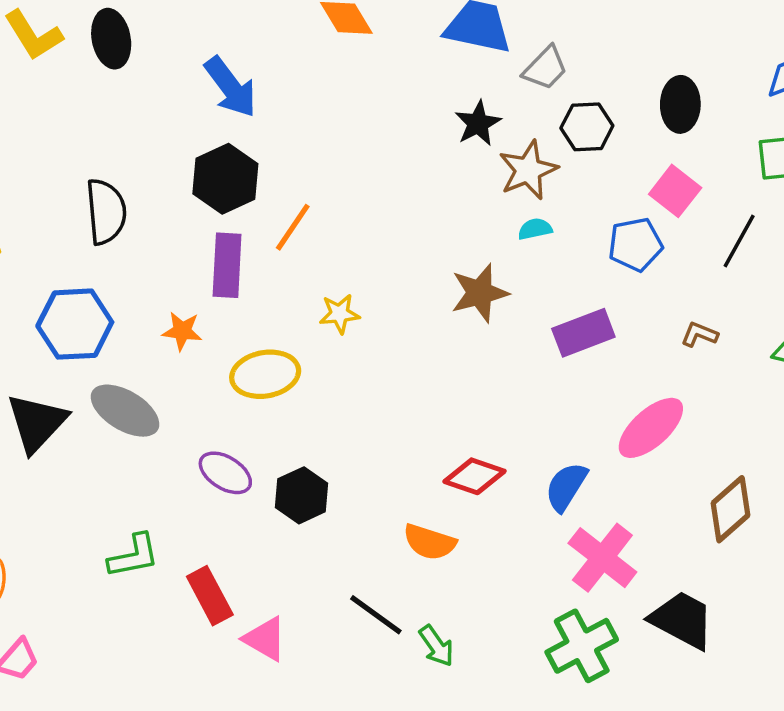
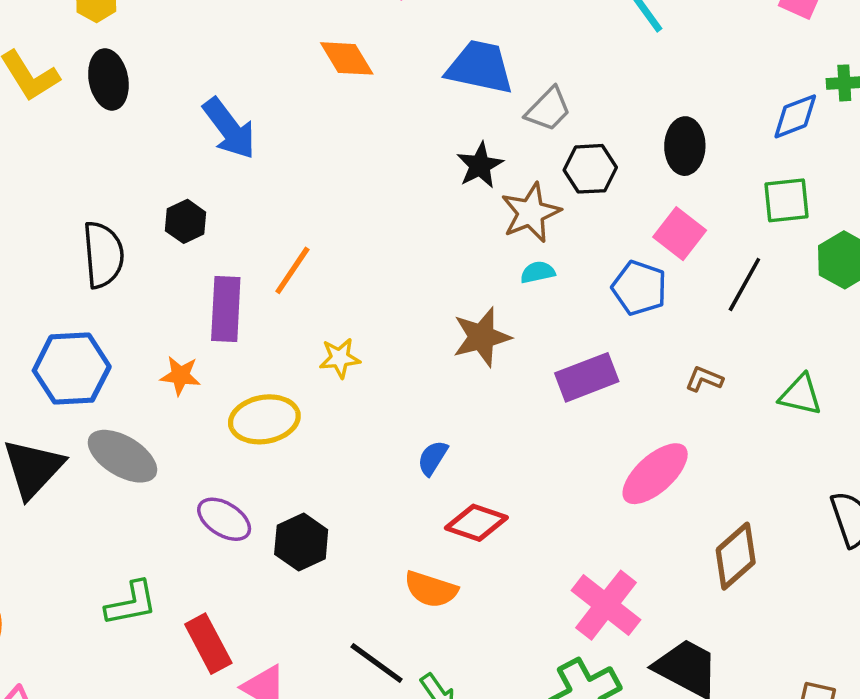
black hexagon: (225, 179) -> (186, 221), moved, size x0.6
blue pentagon: (635, 245) -> (639, 288), turned 30
blue semicircle: (566, 487) -> (433, 458), moved, size x0.7

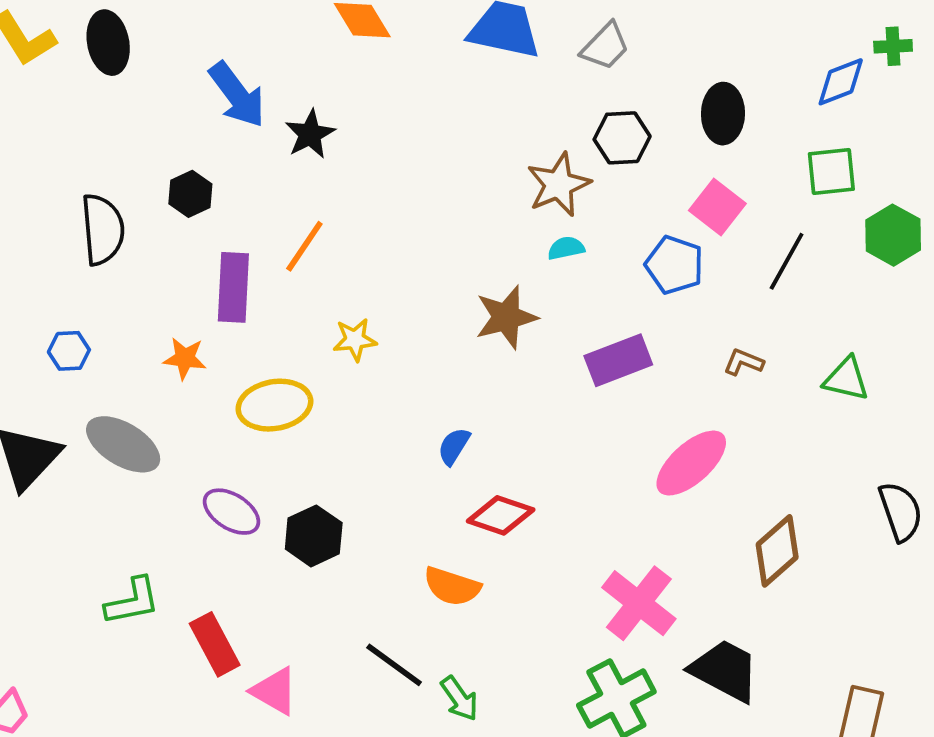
gray trapezoid: (548, 109) -> (605, 46), moved
black star: (480, 165) -> (310, 134), moved
blue hexagon: (72, 369) -> (69, 351), size x0.5

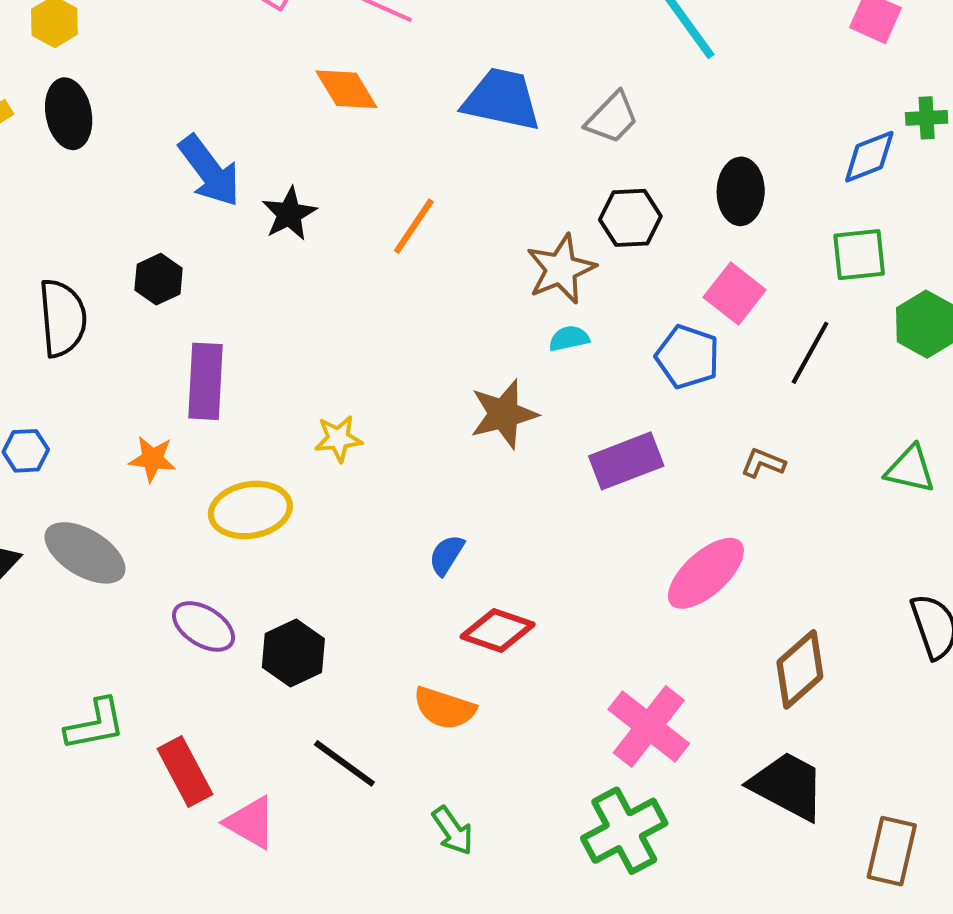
orange line: (304, 246) -> (414, 226), moved
green triangle: (846, 379) -> (910, 469), moved
black line: (394, 665) -> (344, 763), moved
black trapezoid: (725, 670) -> (788, 786), moved

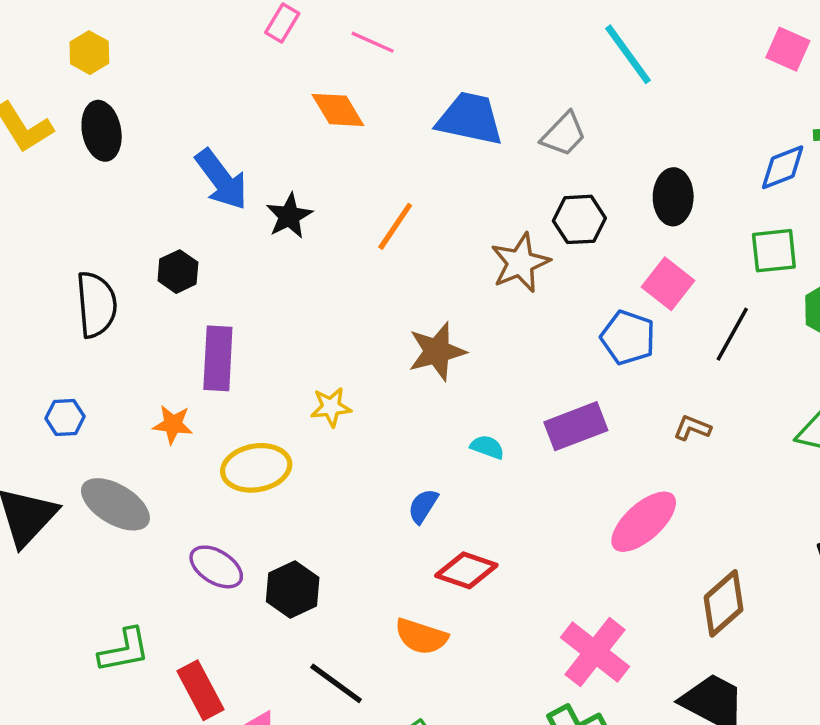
cyan semicircle: (569, 338) -> (487, 447), moved, turned 32
brown star: (504, 414) -> (437, 351), moved

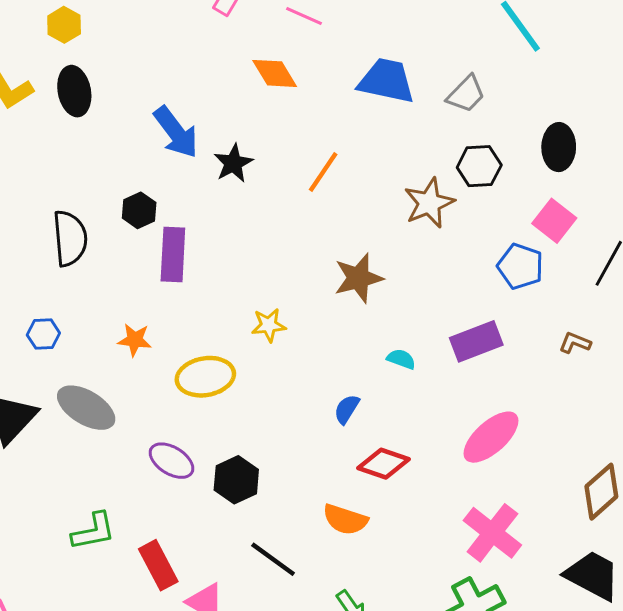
purple rectangle: (218, 358) -> (173, 254), moved
pink ellipse: (644, 522) -> (491, 437), moved

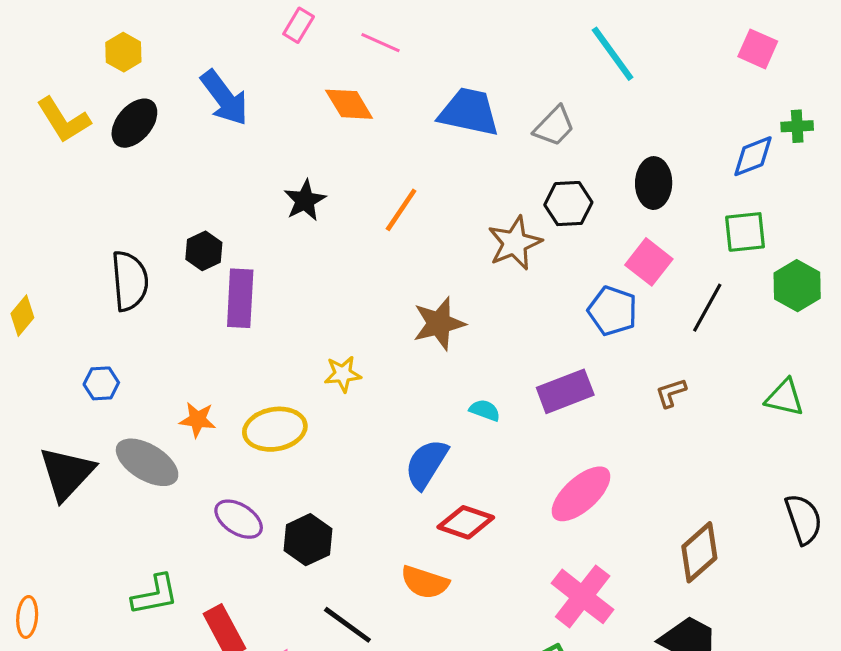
black ellipse: (74, 91) -> (134, 123), turned 51
blue arrow: (176, 132) -> (224, 98), moved
orange star: (135, 340) -> (198, 420), moved
brown L-shape: (575, 343) -> (671, 393), turned -40
blue semicircle: (347, 409) -> (426, 464), size x1.6

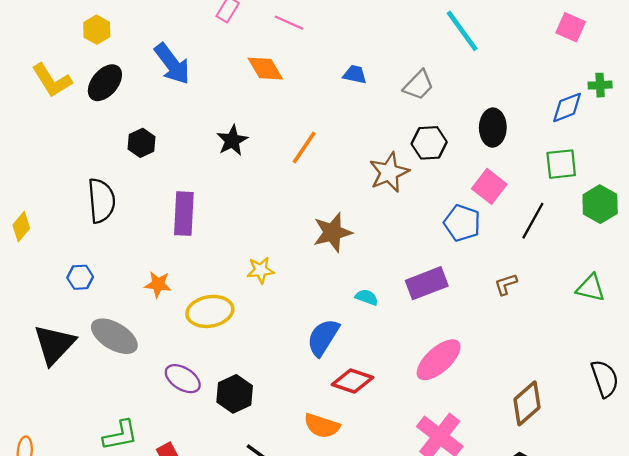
blue trapezoid: (469, 112) -> (355, 74), size x0.5
black hexagon: (204, 251) -> (141, 143), moved
orange star: (198, 420) -> (158, 284), moved

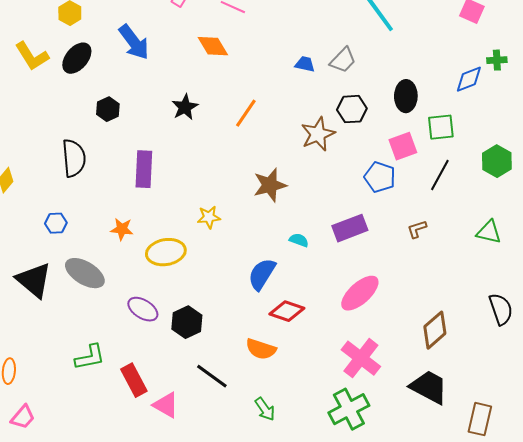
blue trapezoid: (355, 74) -> (305, 64), moved
green square: (561, 164) -> (441, 127), moved
pink square: (489, 186) -> (403, 146), turned 32
black triangle: (54, 344) -> (34, 280), turned -33

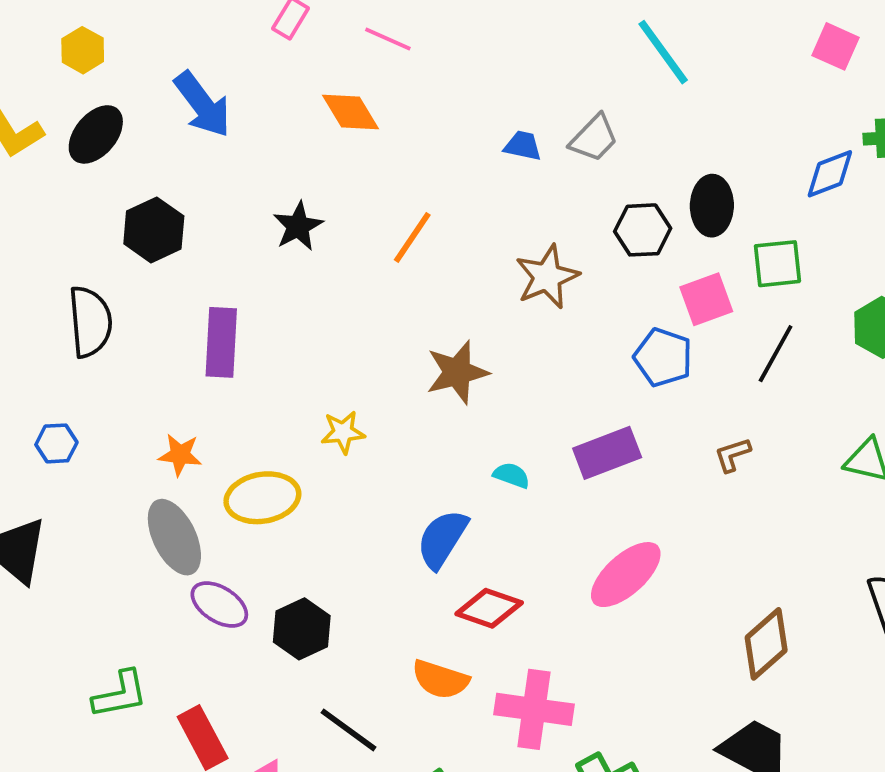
black hexagon: (108, 109) -> (154, 230), size x1.4
black hexagon: (352, 109) -> (643, 230), moved
gray ellipse: (85, 273) -> (174, 537), moved, turned 33
pink cross: (361, 358) -> (534, 709), moved, turned -30

